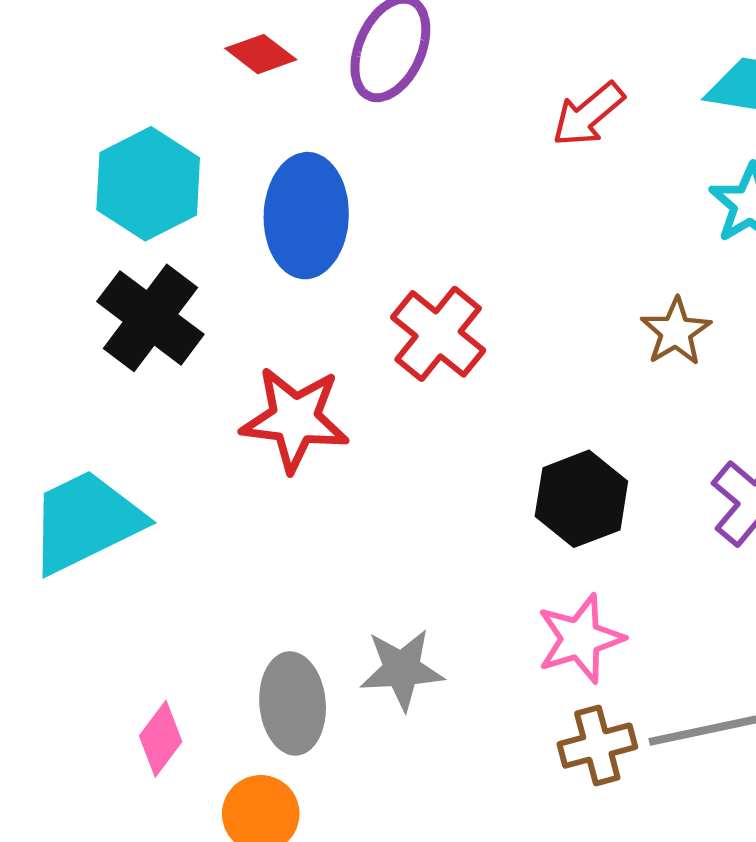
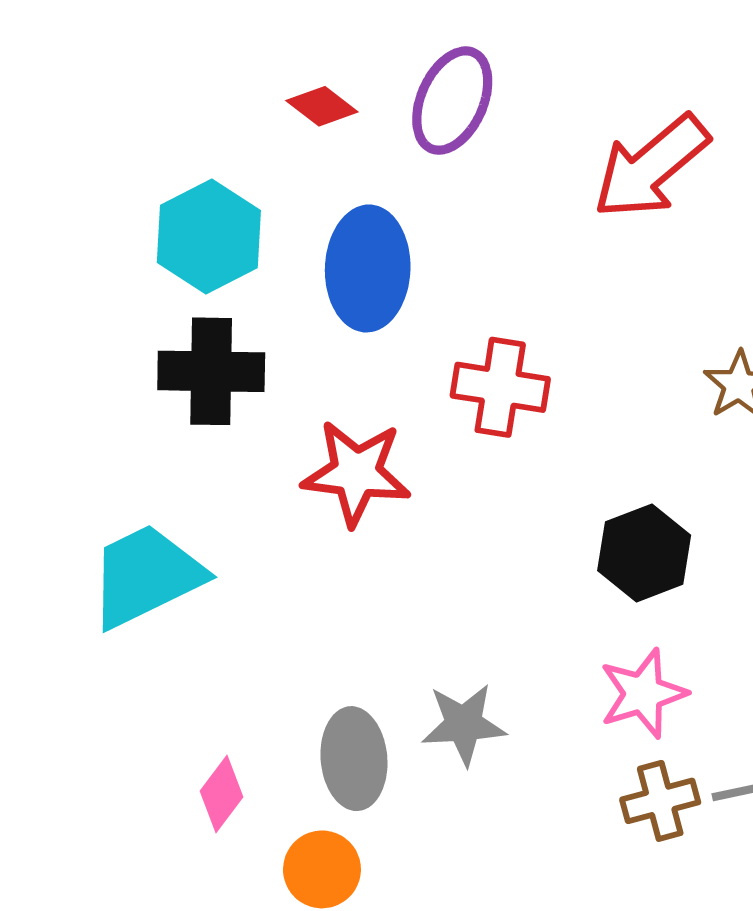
red arrow: (588, 114) -> (651, 167), size x1.6
black cross: (150, 318) -> (211, 371), turned -36
red cross: (438, 334) -> (500, 387), turned -30

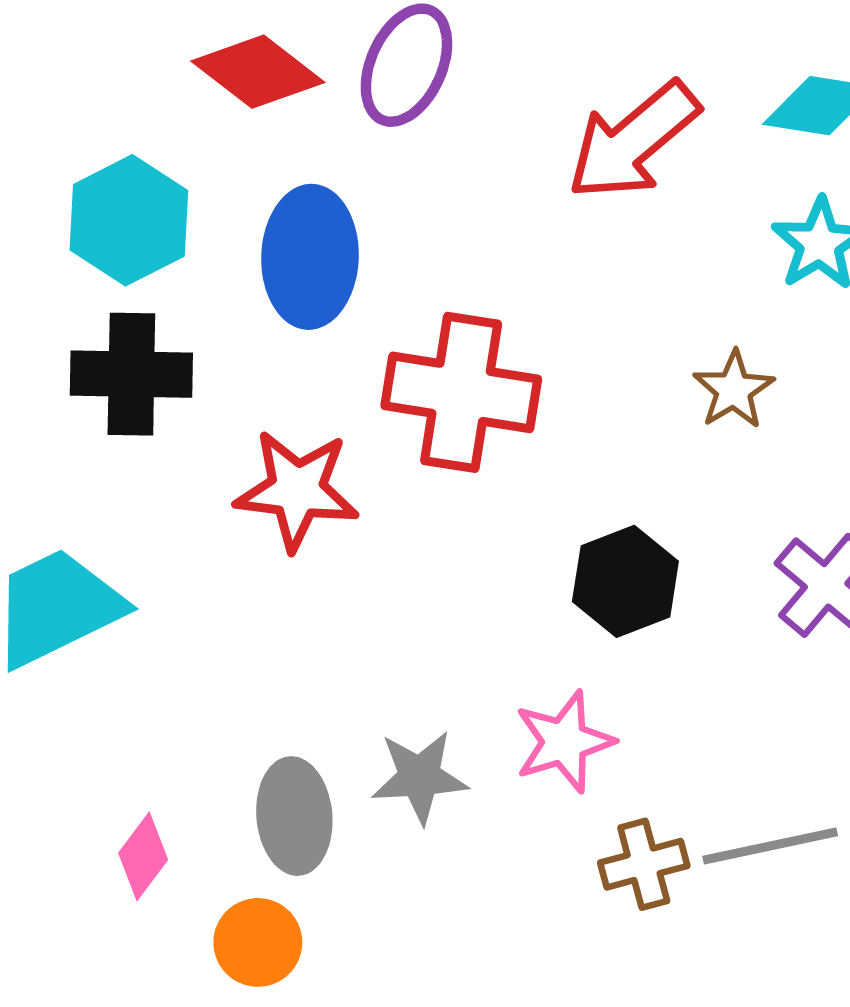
red diamond: (322, 106) -> (258, 72), size x1.6
red cross: (500, 387) -> (461, 392), size x1.4
pink star: (643, 693) -> (564, 742), moved

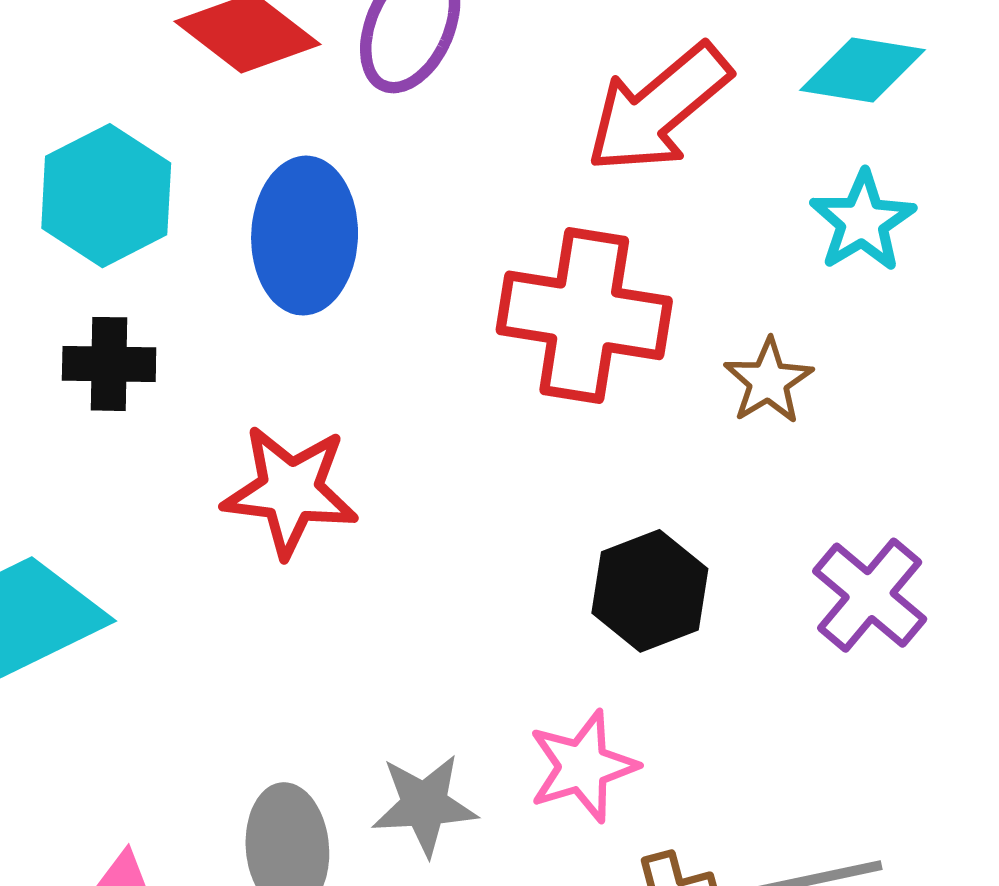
black cross: (131, 374) -> (109, 364), size x0.7
red cross: (461, 392) -> (584, 315), moved

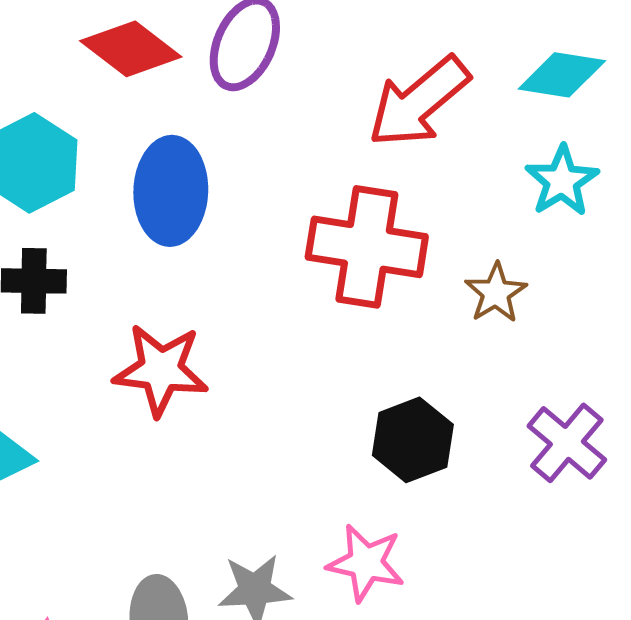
pink star: (583, 766) -> (366, 563), turned 30

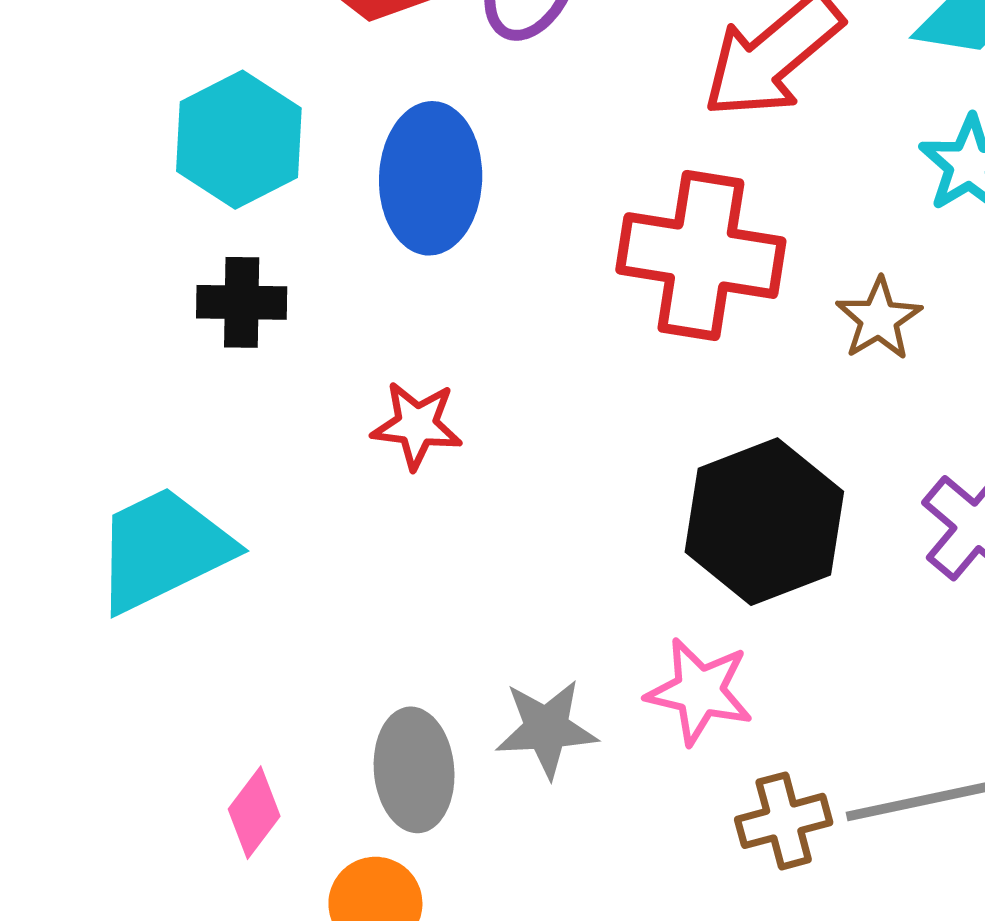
red star: (161, 370) -> (417, 425), size x0.7
black hexagon: (413, 440) -> (764, 522), size x1.4

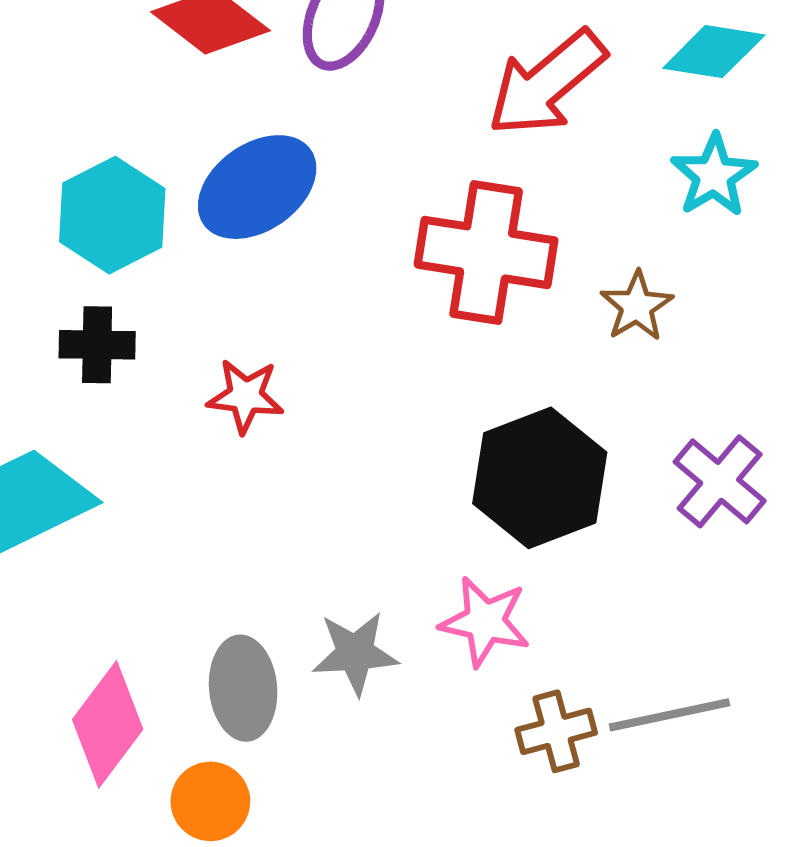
cyan hexagon: (239, 140) -> (112, 215), moved
blue ellipse: (431, 178) -> (257, 187), turned 53
black cross: (242, 302) -> (97, 345), moved
pink diamond: (254, 813) -> (108, 724), size x1.6

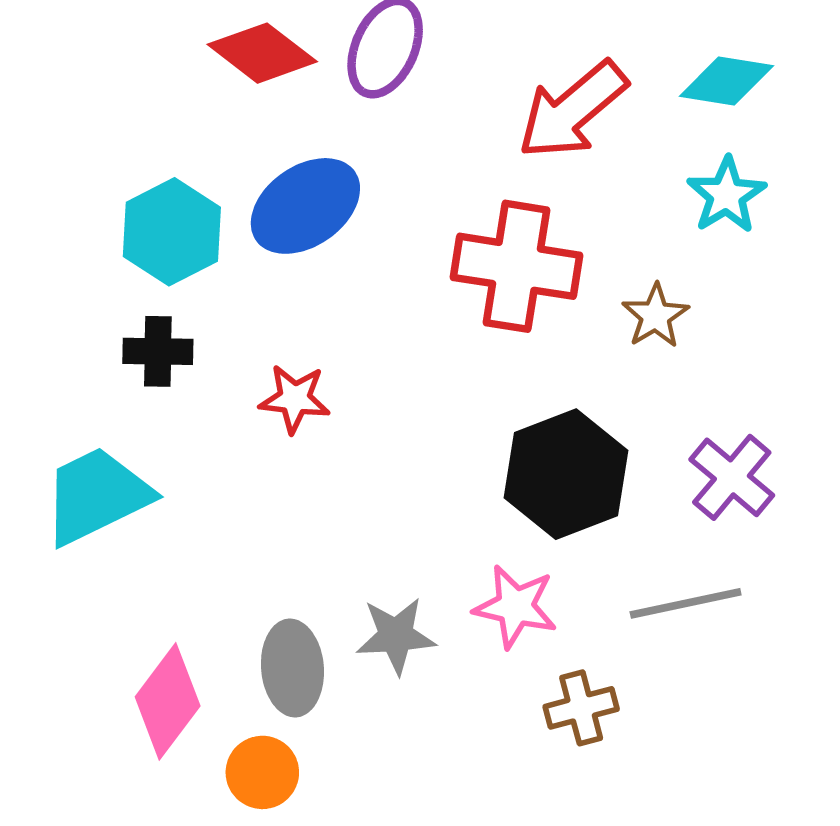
gray line: (669, 715) -> (686, 603), moved

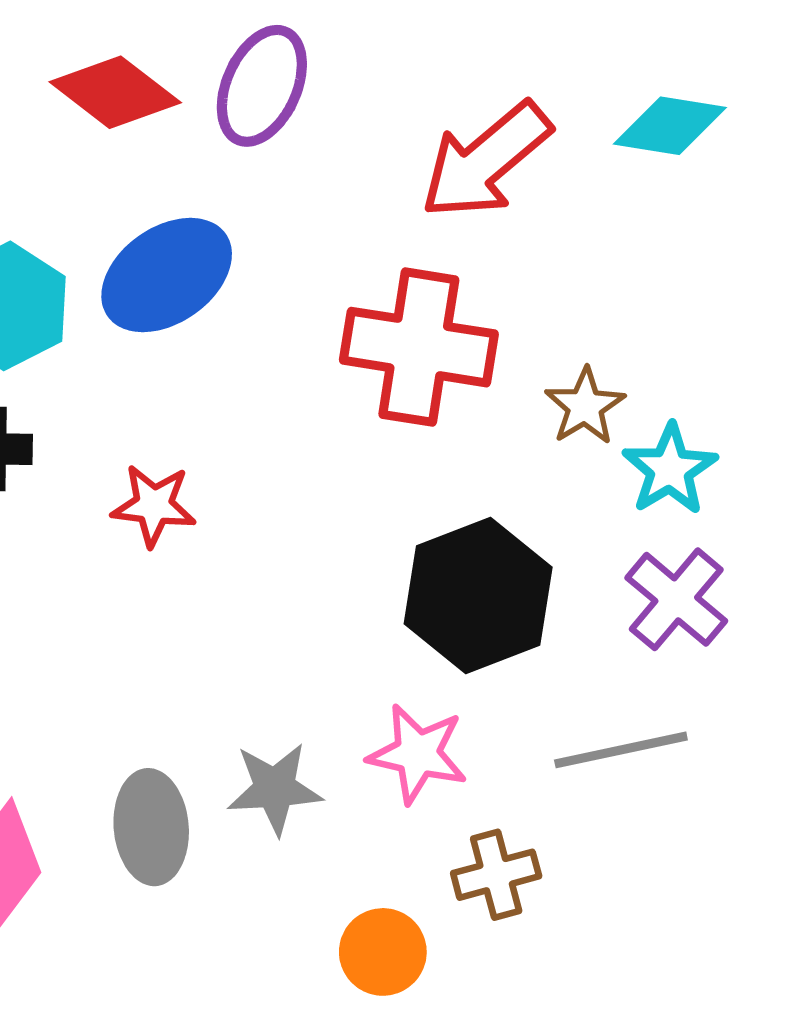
cyan star: (726, 195) -> (670, 469), moved
orange circle: (262, 772) -> (383, 952), moved

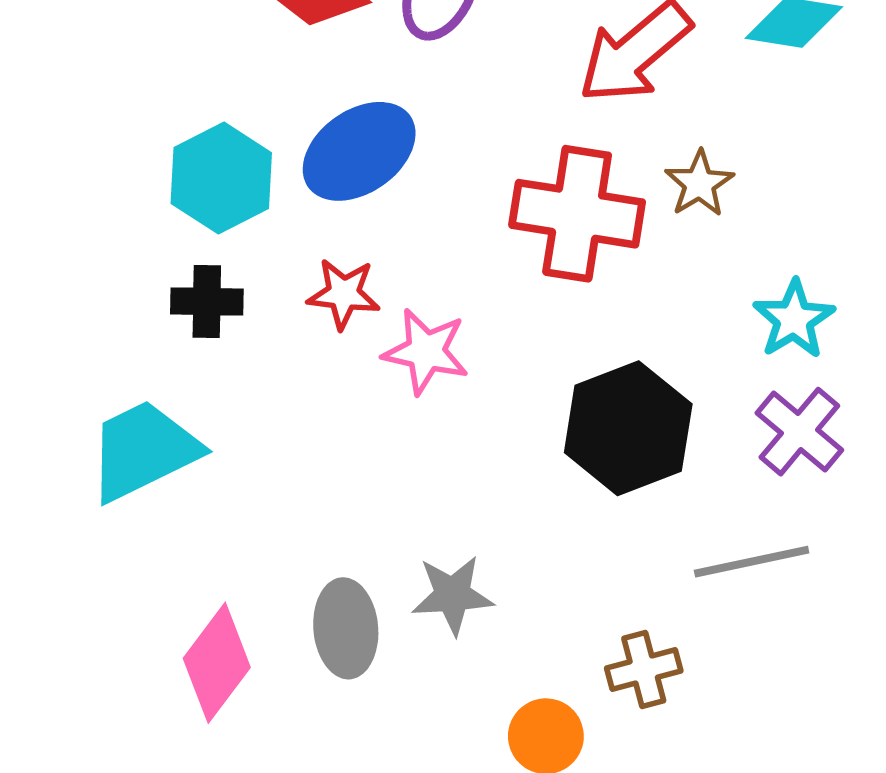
brown star: (585, 406) -> (699, 184), moved
red star: (154, 505) -> (344, 294), moved
pink star: (418, 754) -> (426, 352), moved

